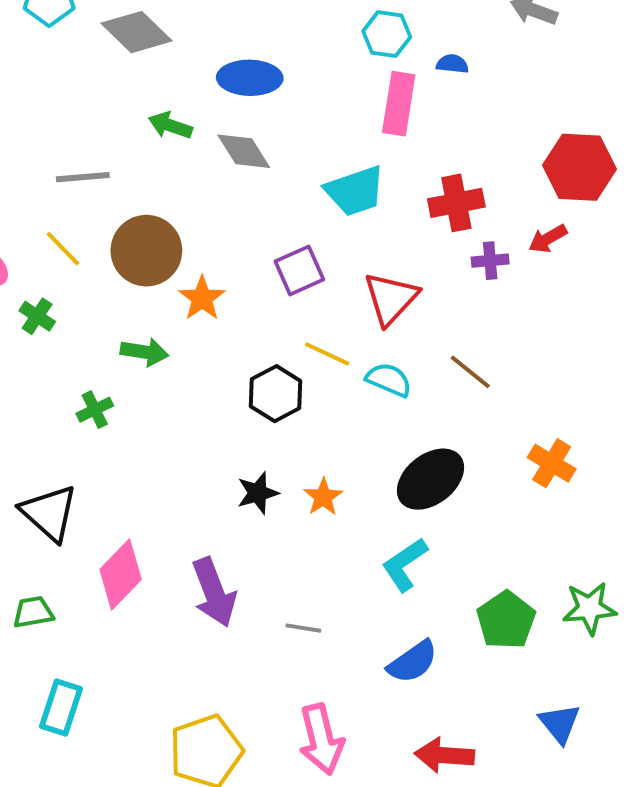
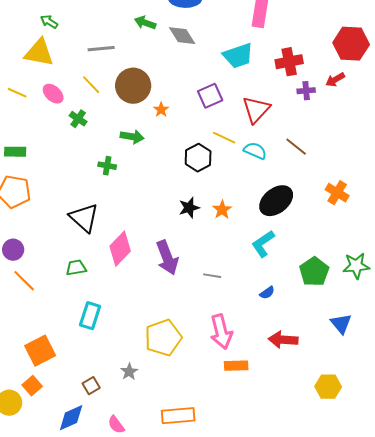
orange star: (202, 298) -> (161, 110), size x0.7
green cross: (95, 410) -> (107, 166), turned 36
blue semicircle: (413, 662) -> (267, 293), size x0.6

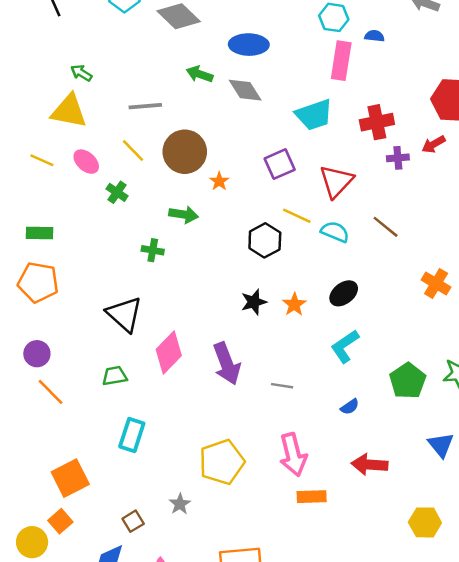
black ellipse: (276, 201) -> (344, 293), moved, size x0.7

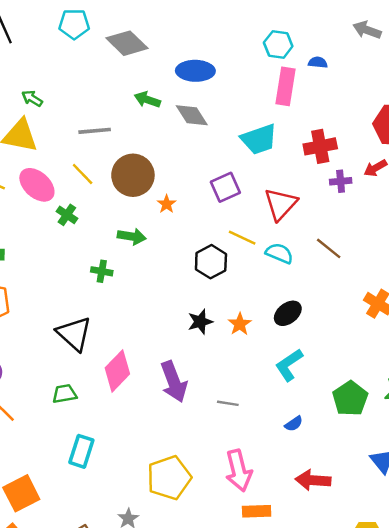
pink ellipse: (86, 162) -> (37, 185), size x1.4

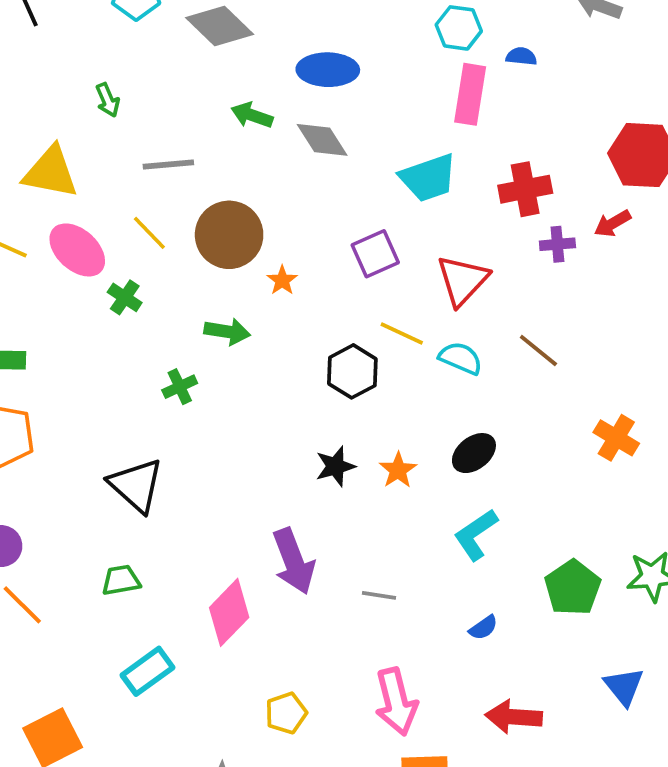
green arrow: (32, 98) -> (108, 100), moved, turned -145
green cross: (102, 271) -> (180, 387), turned -35
pink diamond: (117, 371) -> (229, 612), moved
cyan rectangle: (81, 451) -> (147, 671), turned 36
yellow pentagon: (169, 478) -> (286, 713), size x0.6

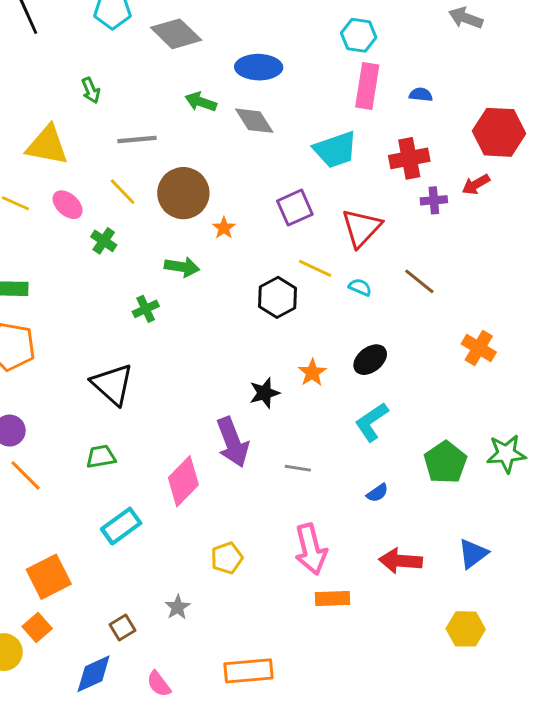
blue semicircle: (521, 56) -> (421, 95), moved
pink ellipse: (77, 250) -> (68, 205), size x0.7
cyan semicircle: (461, 358) -> (360, 287), size x0.7
black star: (335, 466) -> (264, 393), moved
blue triangle: (624, 686) -> (473, 554), moved, turned 32

